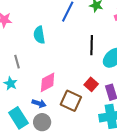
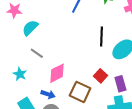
cyan semicircle: (39, 35) -> (30, 28), moved, turned 54
gray line: (17, 62) -> (37, 53), moved, turned -40

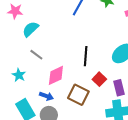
black line: (101, 36) -> (86, 56), moved

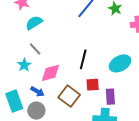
cyan star: (19, 75) -> (24, 65), moved
red square: (99, 79) -> (93, 85), turned 32

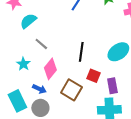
gray line: (35, 49) -> (41, 44), moved
pink diamond: (51, 73) -> (50, 69), turned -30
red square: (93, 85) -> (93, 76), turned 32

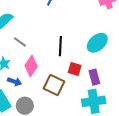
blue arrow: (39, 89) -> (15, 82), moved

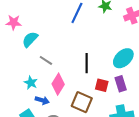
purple rectangle: (94, 77) -> (121, 84), moved

